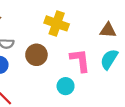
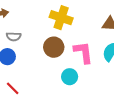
brown circle: (36, 55) -> (54, 47), moved

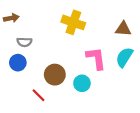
brown circle: (54, 47) -> (55, 75), moved
red line: (13, 88) -> (38, 95), moved

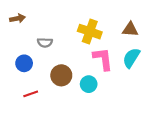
yellow cross: (73, 22) -> (90, 32), moved
gray semicircle: (24, 42) -> (45, 43), moved
red line: (38, 95) -> (31, 94), moved, turned -64

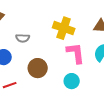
cyan circle: (89, 84) -> (72, 81), moved

